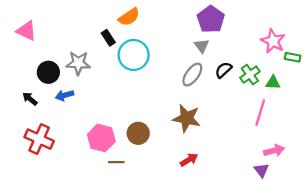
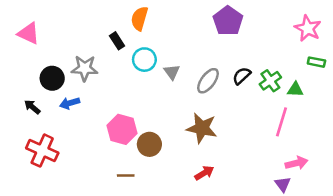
orange semicircle: (129, 17) -> (139, 18), turned 140
pink star: (273, 41) -> (308, 28), moved
gray triangle: (202, 46) -> (172, 72), moved
cyan circle: (134, 55) -> (144, 60), size x0.7
pink hexagon: (101, 138) -> (122, 129), moved

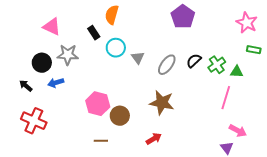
pink triangle: (28, 33) -> (52, 27), moved
pink arrow: (296, 163) -> (238, 131), turned 42
red arrow: (204, 173) -> (154, 139), moved

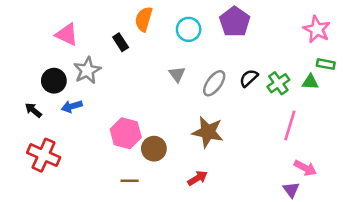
cyan circle: (116, 48) -> (189, 29), moved
gray star: (68, 55) -> (87, 70), turned -30
green triangle: (237, 72) -> (310, 82), moved

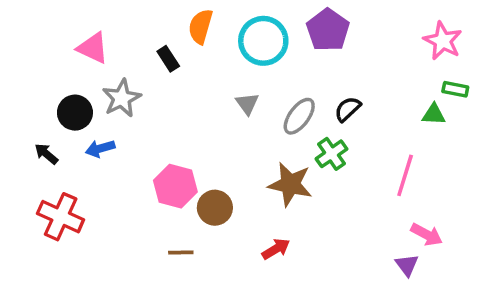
cyan circle: (189, 29) -> (263, 41), size x1.4
green cross: (278, 83) -> (331, 154), moved

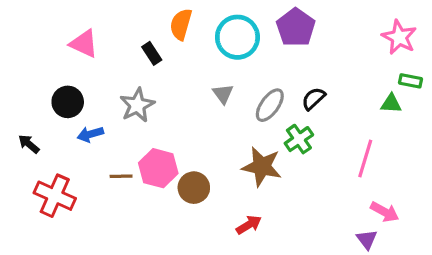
gray star: (122, 98) -> (137, 105), moved
black arrow: (46, 154) -> (29, 144), moved
brown line: (181, 253) -> (121, 176), moved

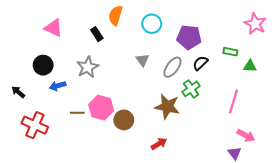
purple pentagon: (296, 27) -> (189, 37), moved, turned -30
cyan circle: (237, 37) -> (152, 24), size x0.7
green rectangle: (411, 81) -> (230, 52), moved

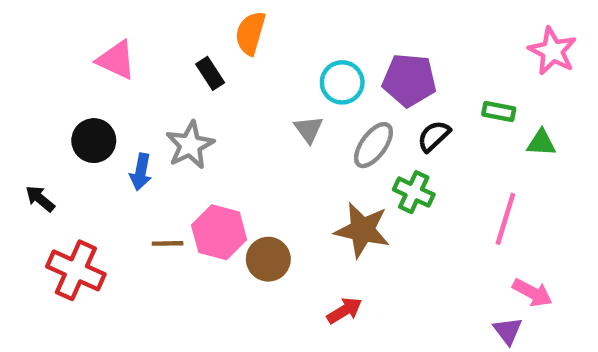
cyan circle: (152, 24) -> (342, 82), moved
blue arrow: (58, 86) -> (141, 172), moved, turned -63
green cross: (191, 89) -> (414, 192), turned -30

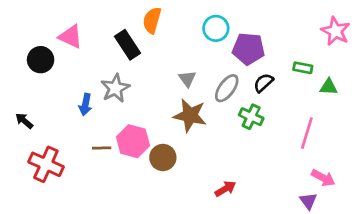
black rectangle: (210, 73) -> (128, 45), size x1.5
cyan circle: (342, 82) -> (216, 28), moved
black circle: (94, 141) -> (41, 60), moved
brown star: (362, 230) -> (190, 115), moved
red arrow: (344, 311) -> (225, 189), moved

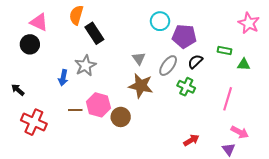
orange semicircle: (152, 20) -> (76, 15), moved
pink triangle: (70, 37) -> (39, 22), moved
red arrow: (225, 189) -> (191, 140), moved

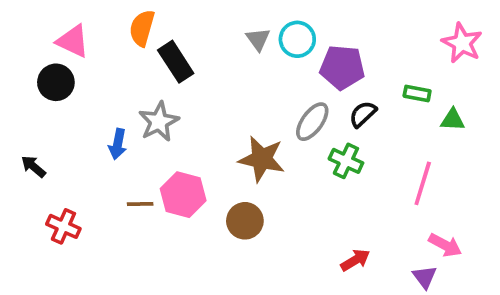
gray triangle: (139, 58) -> (258, 39), moved
brown circle: (121, 117) -> (245, 221), moved
red cross: (34, 122) -> (63, 226), size x0.7

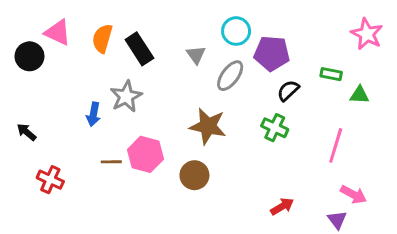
orange semicircle: (142, 28) -> (102, 38), moved
gray triangle: (258, 39) -> (196, 55), moved
black circle: (56, 82) -> (29, 56), moved
gray ellipse: (312, 122) -> (230, 76), moved

